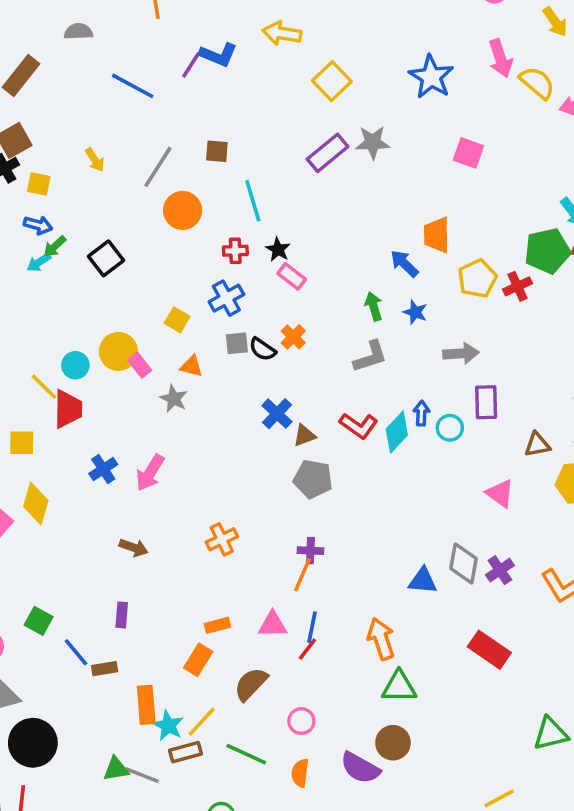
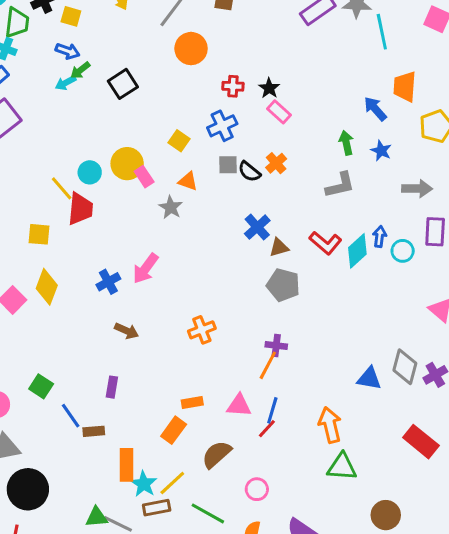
cyan line: (253, 201) -> (382, 32), moved
blue cross: (103, 469) -> (108, 282), moved
brown circle: (393, 743) -> (386, 515), moved

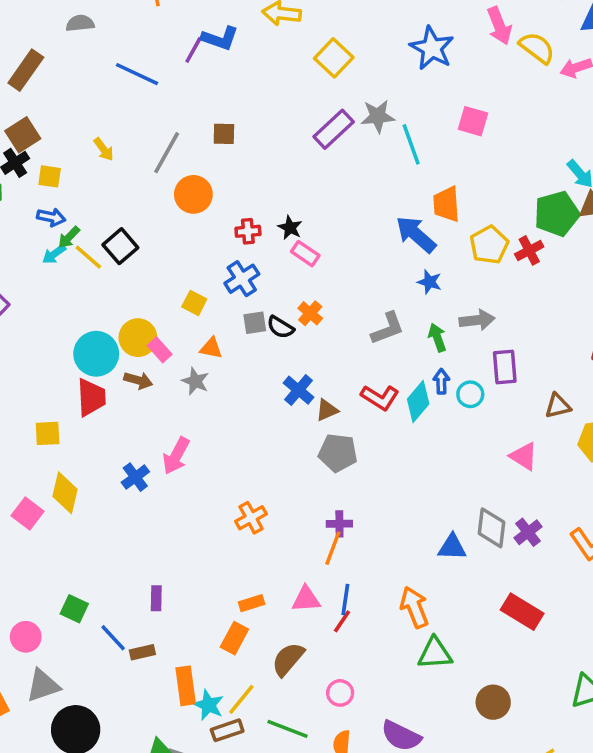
blue arrow: (375, 109) -> (416, 234), size x1.4
green arrow: (346, 143) -> (437, 338), moved
cyan circle: (90, 172) -> (96, 354), size x1.6
yellow line: (62, 188) -> (88, 257), moved
brown arrow: (127, 331) -> (138, 380), moved

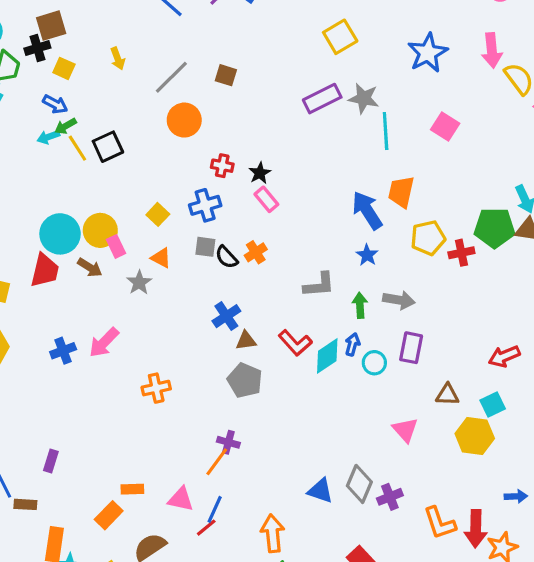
orange cross: (251, 518) -> (156, 388), moved

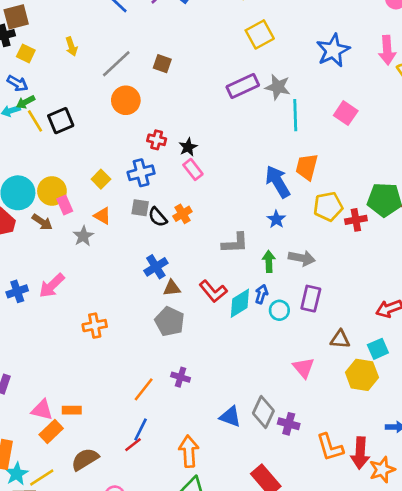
purple cross: (228, 442) -> (181, 377), moved
purple cross: (390, 497) -> (289, 424), turned 35
pink triangle: (181, 499) -> (42, 410), moved

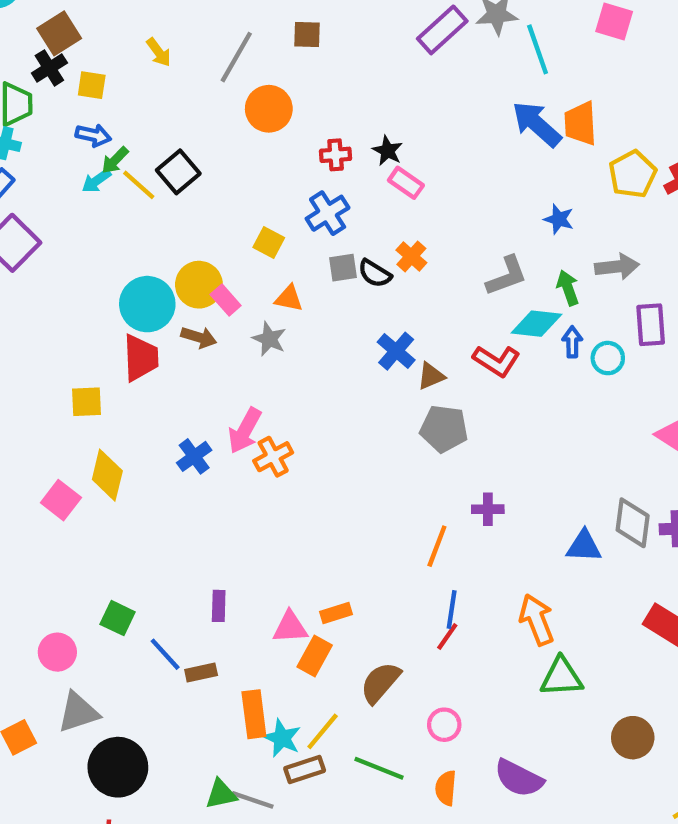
blue arrow: (278, 182) -> (537, 124), moved
cyan diamond: (240, 303) -> (536, 324), moved, turned 56
orange cross: (95, 326) -> (273, 457), moved

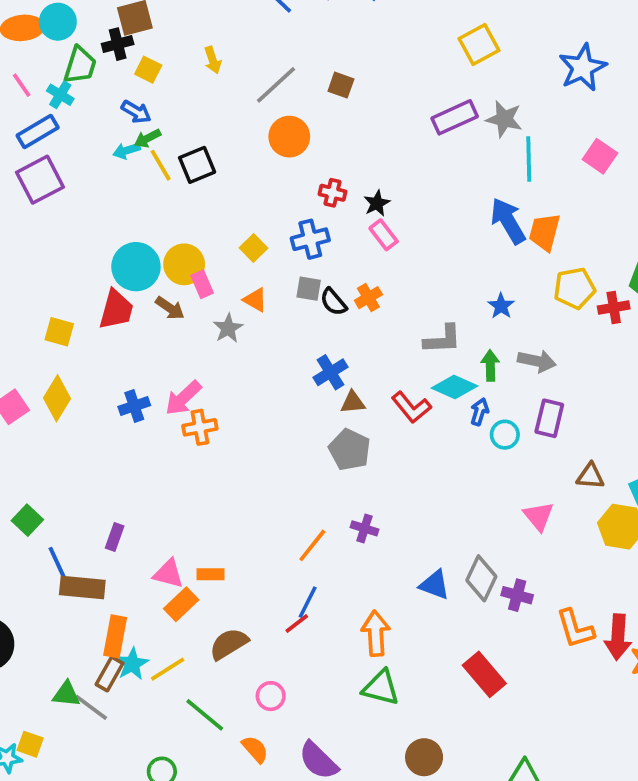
brown rectangle: (201, 672) -> (82, 588), size x1.6
brown rectangle: (305, 769) -> (110, 674), moved, turned -60
orange semicircle: (446, 788) -> (255, 749), turned 116

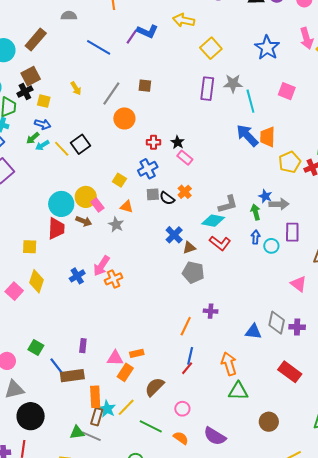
purple rectangle: (455, 117) -> (207, 89), turned -45
green arrow: (147, 138) -> (33, 138), moved
blue star: (501, 306) -> (265, 196), moved
cyan diamond: (455, 387) -> (213, 221), moved

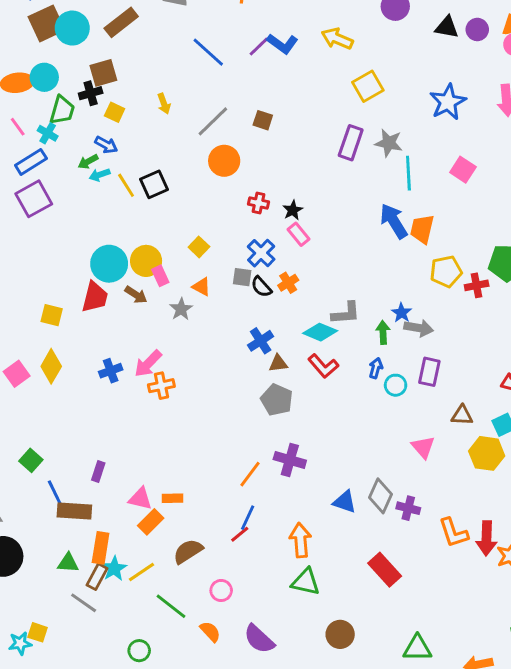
blue cross: (148, 169) -> (261, 253), moved, turned -30
purple cross: (211, 311) -> (290, 460), size x1.5
green triangle: (77, 432) -> (68, 563), moved

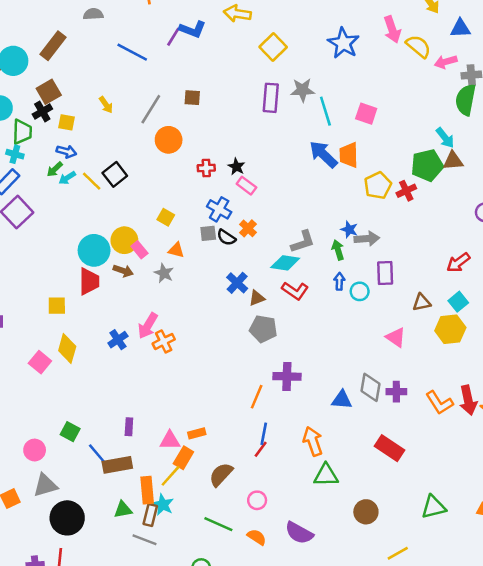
pink square: (463, 170) -> (366, 114), moved
yellow line: (141, 572) -> (171, 476), moved

